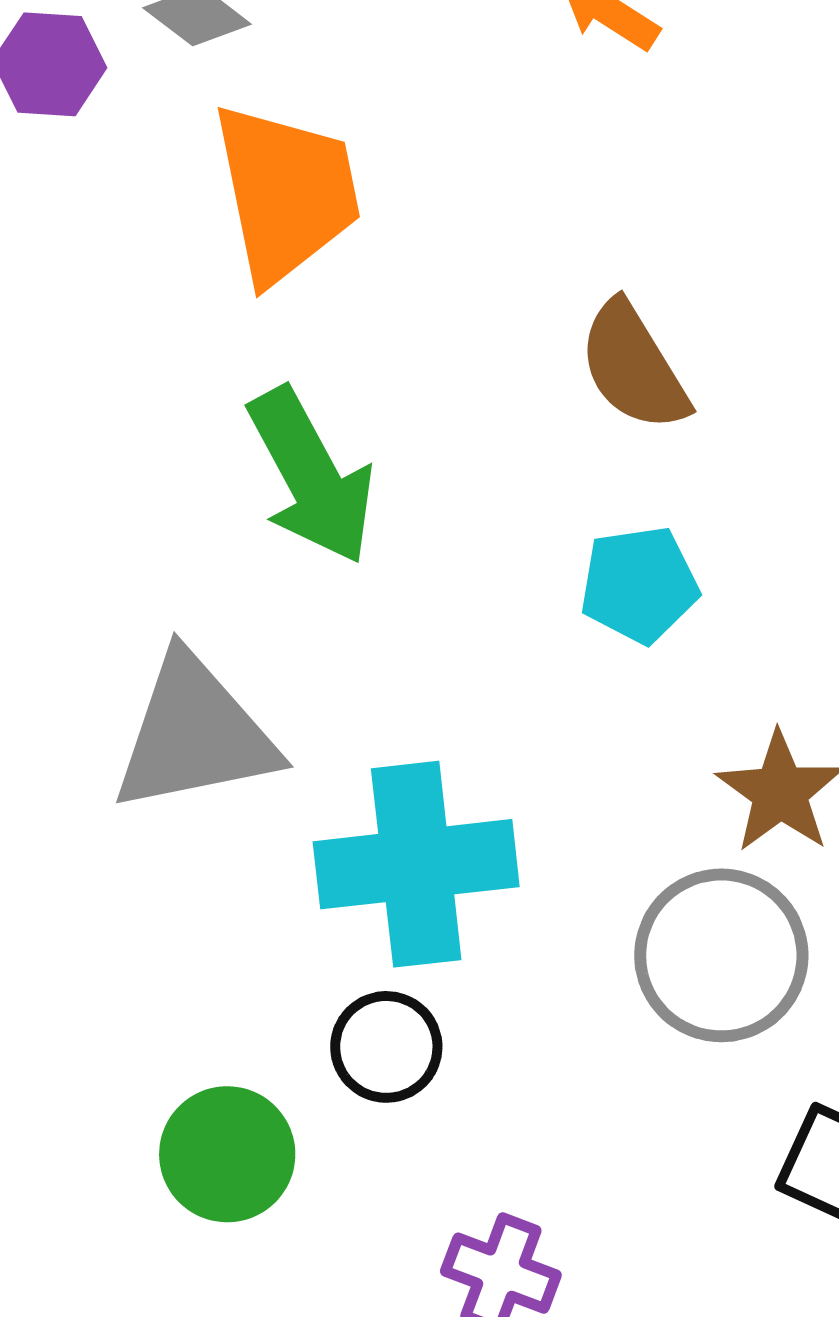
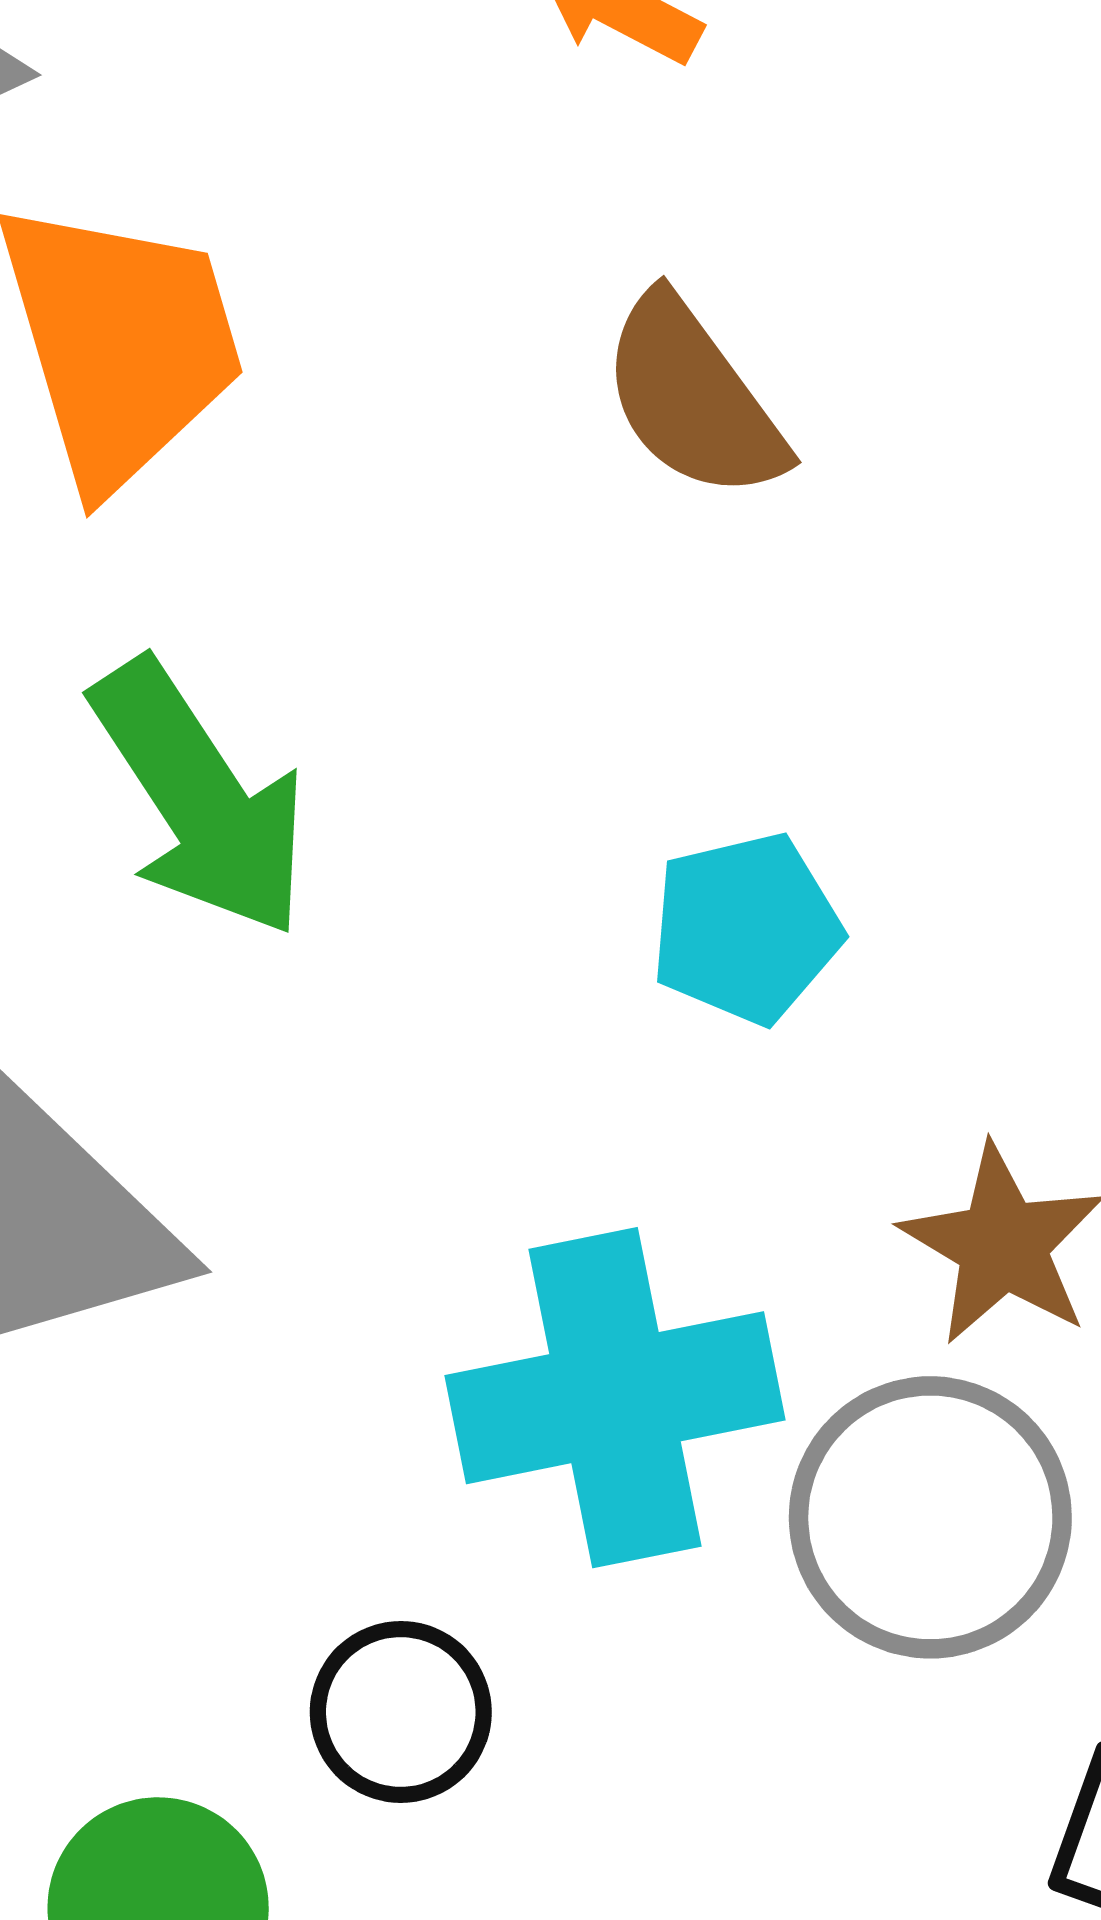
brown semicircle: (633, 366) -> (693, 398), moved
cyan cross: (416, 864) -> (615, 1398), moved

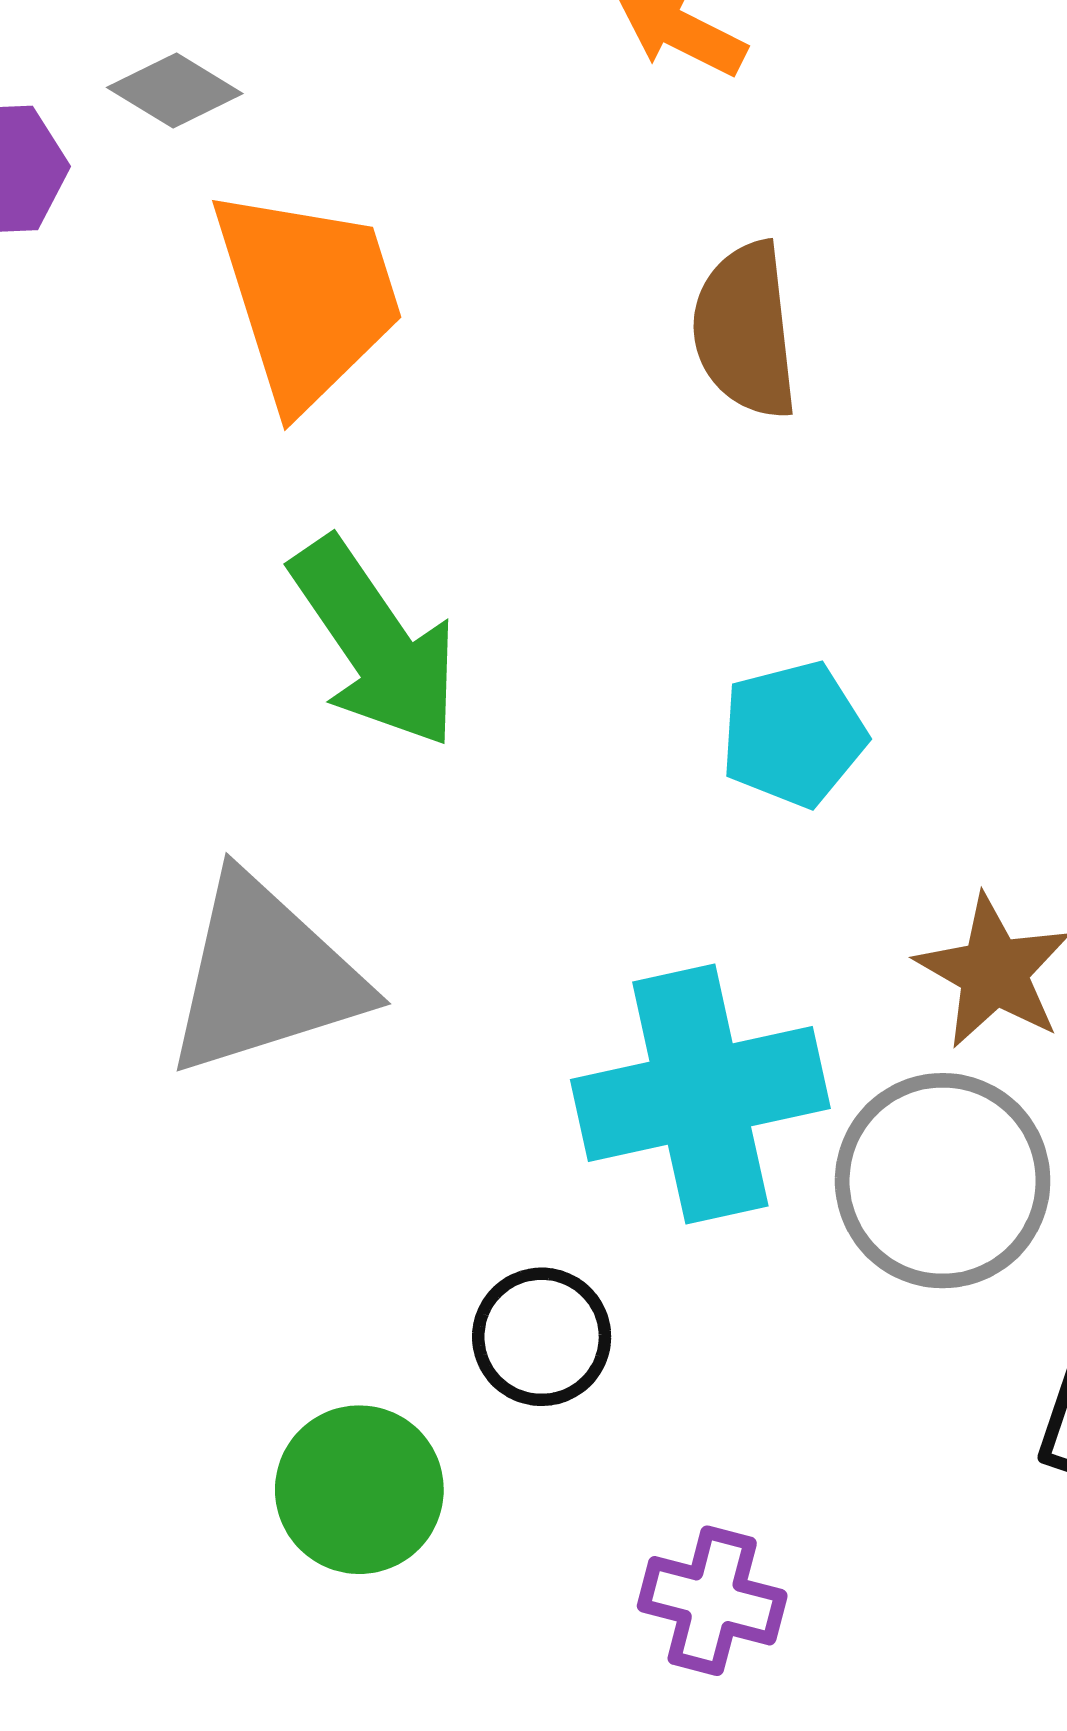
brown semicircle: (693, 398) -> (745, 330), turned 31

